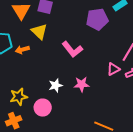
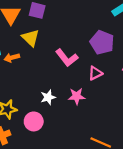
purple pentagon: (97, 19) -> (102, 42), moved, turned 30
pink triangle: (113, 69) -> (95, 73), moved

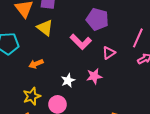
purple pentagon: (102, 42) -> (97, 19), moved
orange arrow: (12, 58) -> (36, 64), moved

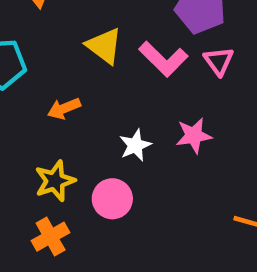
yellow triangle: (45, 28) -> (104, 46), moved
pink triangle: (109, 53) -> (219, 61), moved, turned -32

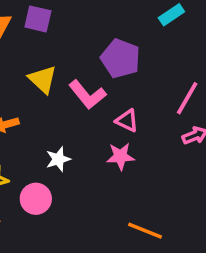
pink triangle: (219, 61) -> (127, 121), moved, turned -35
pink star: (194, 135) -> (120, 156), moved

